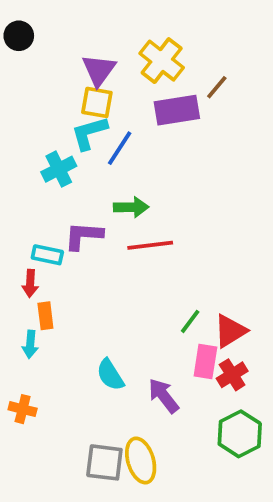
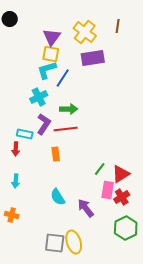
brown line: (217, 87) -> (118, 26), moved, turned -32
cyan cross: (59, 169) -> (39, 97), moved
purple L-shape: (84, 236) -> (44, 124), turned 120
red line: (150, 245) -> (66, 129), moved
orange rectangle: (45, 316) -> (56, 154), moved

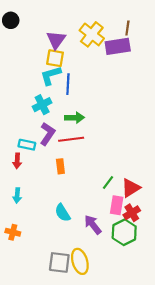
purple rectangle: (93, 58) -> (118, 46), moved
blue line: (63, 78) -> (68, 84), turned -30
green hexagon: (126, 228) -> (124, 232), moved

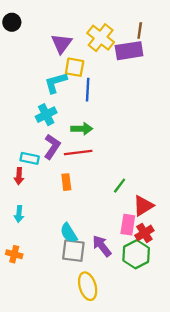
yellow square: (55, 58) -> (75, 67), moved
blue line: (68, 84) -> (88, 90), moved
green line: (108, 182) -> (120, 186), moved
gray square: (59, 262) -> (73, 251), moved

